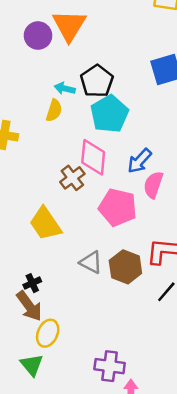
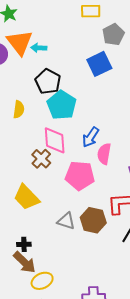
cyan arrow: (65, 88) -> (39, 48), moved
black cross: (32, 283) -> (24, 244), turned 32
yellow ellipse: (48, 333) -> (42, 281), turned 50

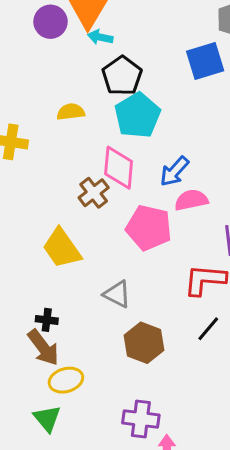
cyan arrow: (39, 48) -> (100, 37), moved
yellow semicircle: (19, 109) -> (71, 112), turned -114
pink semicircle: (104, 154) -> (191, 200), turned 60
brown hexagon: (93, 220) -> (144, 343), moved

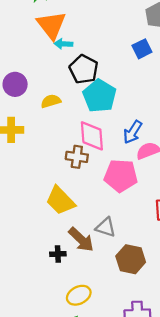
purple circle: (51, 22) -> (15, 84), moved
blue square: (205, 61) -> (142, 49), size x0.7
brown cross: (94, 193) -> (77, 157), turned -35
brown arrow: (43, 348) -> (81, 240), moved

